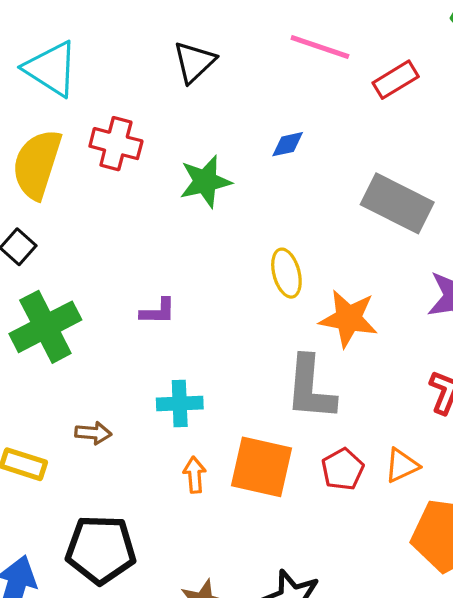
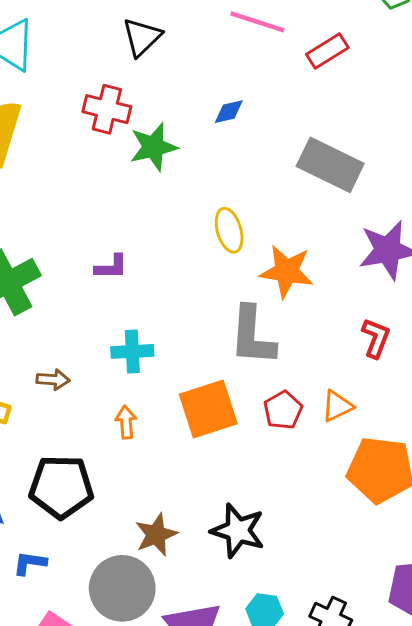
red cross: (116, 144) -> (107, 109), moved
orange square: (262, 467) -> (208, 409), turned -30
orange arrow: (195, 475) -> (126, 422), moved

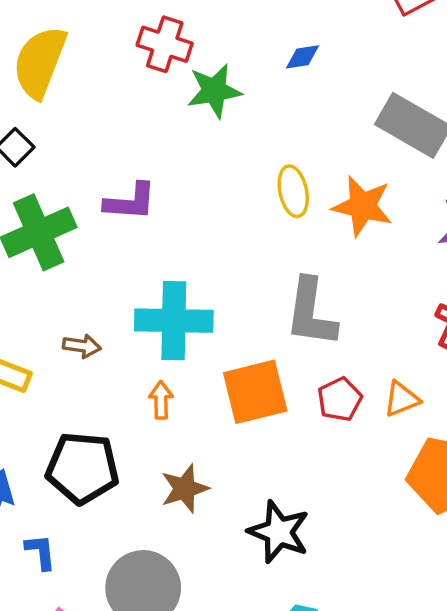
purple L-shape: (111, 267) -> (130, 202), moved, size x1.4
orange star: (287, 271) -> (362, 206), moved
cyan cross: (132, 351) -> (174, 321), size x1.6
brown star: (156, 535) -> (185, 489), moved
blue L-shape: (30, 563) -> (41, 552), turned 72

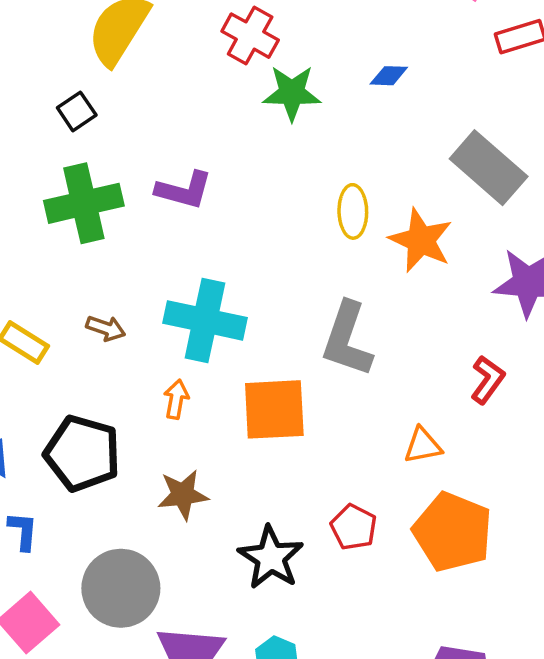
red pentagon: (340, 399) -> (354, 527), moved, turned -30

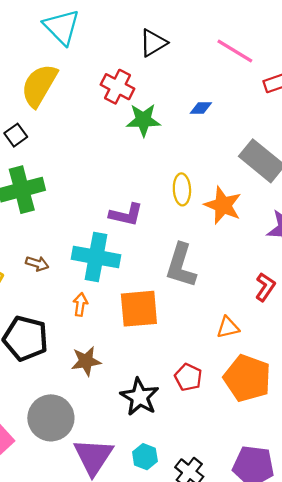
purple L-shape: (184, 190) -> (126, 215), moved

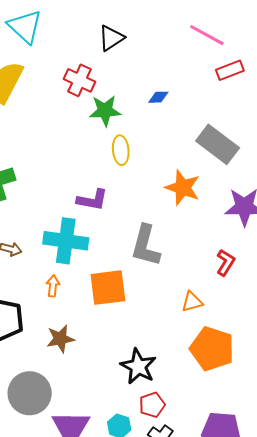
pink line: (235, 51) -> (207, 35), moved
yellow ellipse: (182, 189) -> (121, 150), moved
red pentagon: (188, 377) -> (152, 405), moved, turned 30
black star: (140, 397) -> (138, 366), moved

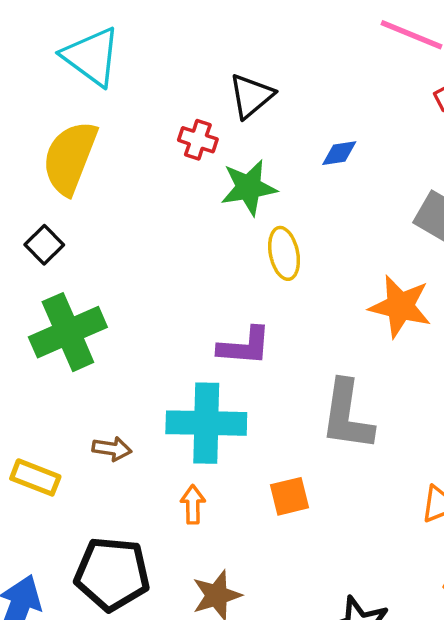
black triangle: (111, 38) -> (251, 96), moved
red cross: (80, 80) -> (198, 140), size x0.7
orange square: (108, 288) -> (289, 496), size x0.6

